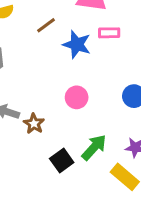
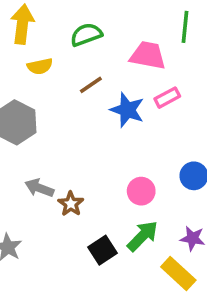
pink rectangle: (109, 33) -> (167, 98), turned -30
pink circle: (77, 97) -> (141, 191), moved

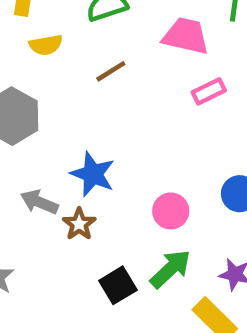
blue star: (127, 110) -> (93, 174), moved

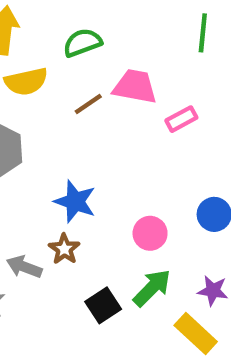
pink trapezoid: (186, 36) -> (135, 86), moved
yellow semicircle: (46, 45) -> (26, 82), size x1.4
gray arrow: (39, 202) -> (24, 267), moved

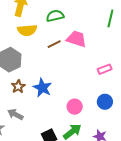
pink rectangle: (181, 119) -> (105, 69), moved
brown star: (64, 249) -> (18, 86), moved

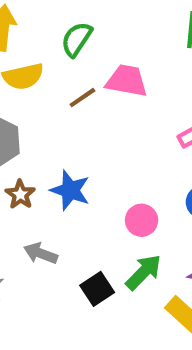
green semicircle: (55, 16) -> (77, 39), turned -36
gray arrow: (15, 114) -> (41, 253), moved

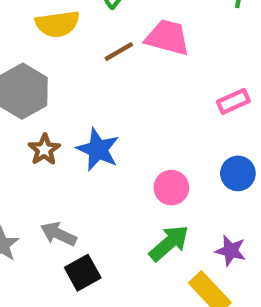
gray arrow: (41, 253) -> (58, 234), moved
black square: (97, 289) -> (83, 273), moved

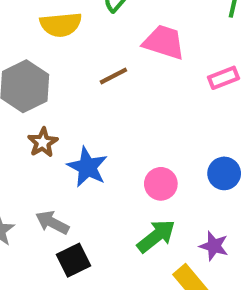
brown line: (119, 52) -> (113, 76), moved
pink rectangle: (233, 101) -> (223, 78), moved
blue star: (98, 150) -> (87, 167), moved

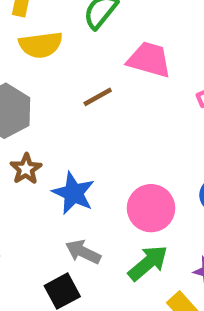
pink circle: (161, 184) -> (151, 208), size x1.4
gray arrow: (52, 223) -> (83, 252), moved

